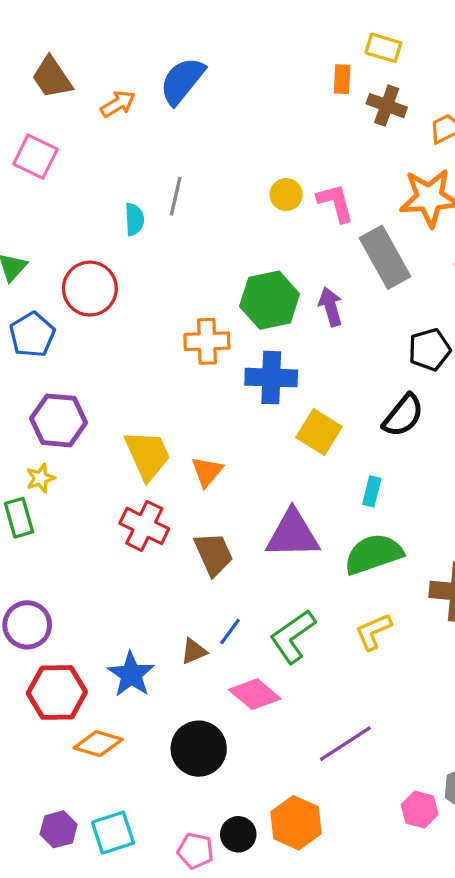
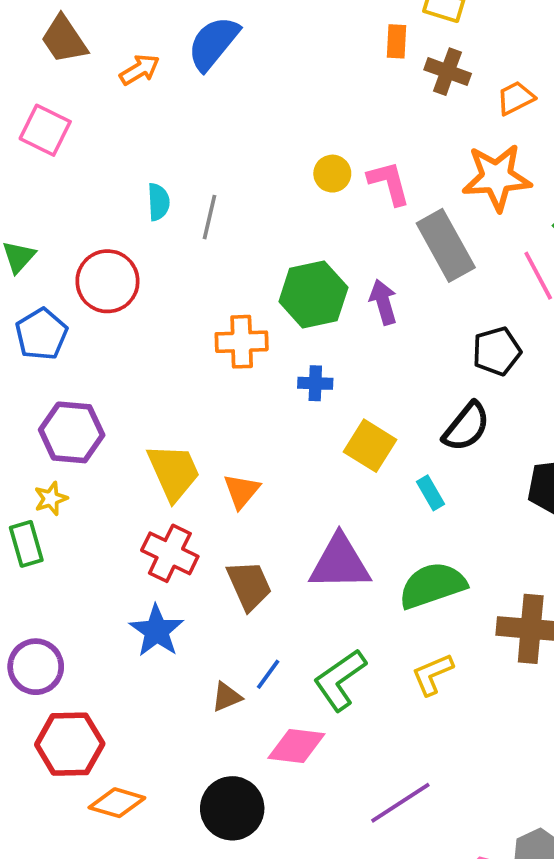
gray line: (176, 196) -> (209, 217), moved
blue cross: (271, 378) -> (315, 383), size x0.6
cyan rectangle: (372, 491) -> (431, 493), moved, turned -44
blue star: (131, 674) -> (157, 631), moved
pink diamond: (255, 694) -> (296, 746), turned -33

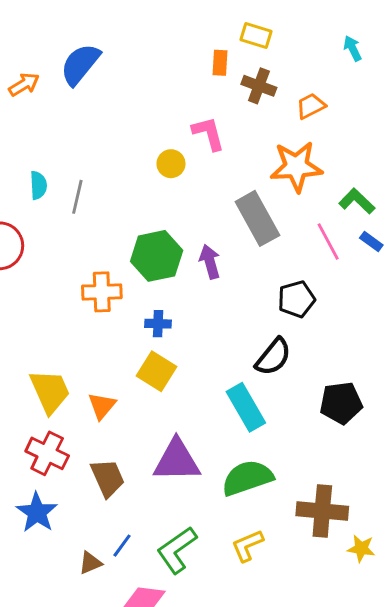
pink L-shape: (389, 183) -> (208, 133), moved
yellow square: (370, 446) -> (157, 371), moved
cyan rectangle: (431, 493) -> (246, 407), size x1.8

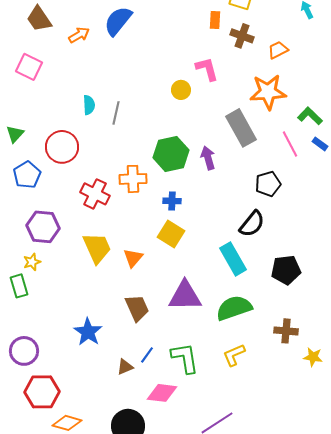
black pentagon: (341, 403) -> (286, 270), moved
red cross: (47, 453) -> (95, 194), moved
brown cross: (322, 511) -> (286, 331), size x0.7
green L-shape: (177, 550) -> (185, 358), turned 116

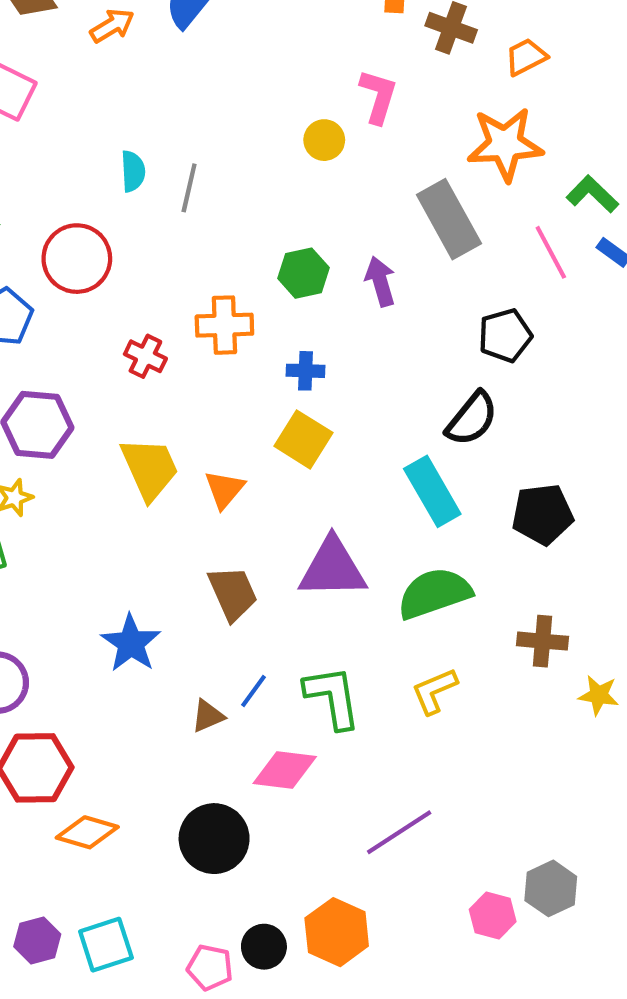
pink L-shape: (207, 69) -> (378, 96), turned 32
green hexagon: (171, 154) -> (303, 273), size x0.7
red cross: (95, 194) -> (145, 356), size x0.7

